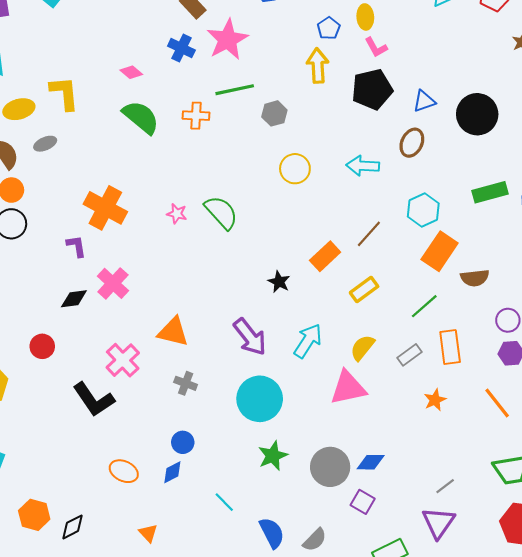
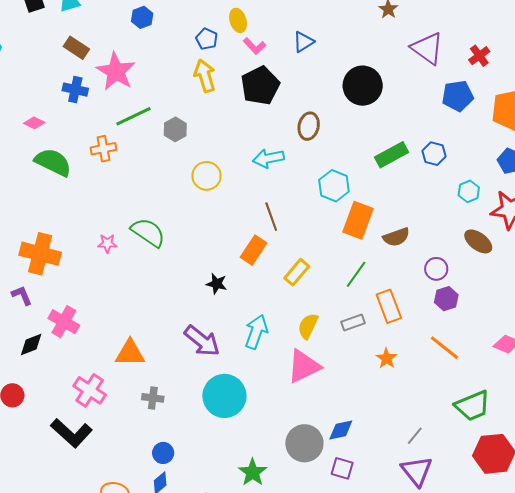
blue triangle: (424, 101) -> (304, 42), moved
brown line: (369, 234) -> (271, 217), moved, turned -48
gray rectangle: (409, 355) -> (353, 322), turned 30
green star: (273, 456) -> (253, 472), moved

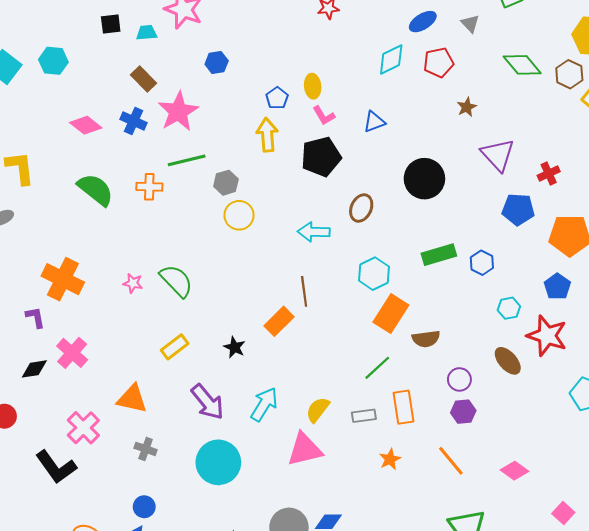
pink diamond: (34, 123) -> (86, 125), moved, size x1.4
yellow circle: (207, 176) -> (239, 215), moved
yellow rectangle: (297, 272) -> (175, 347), moved

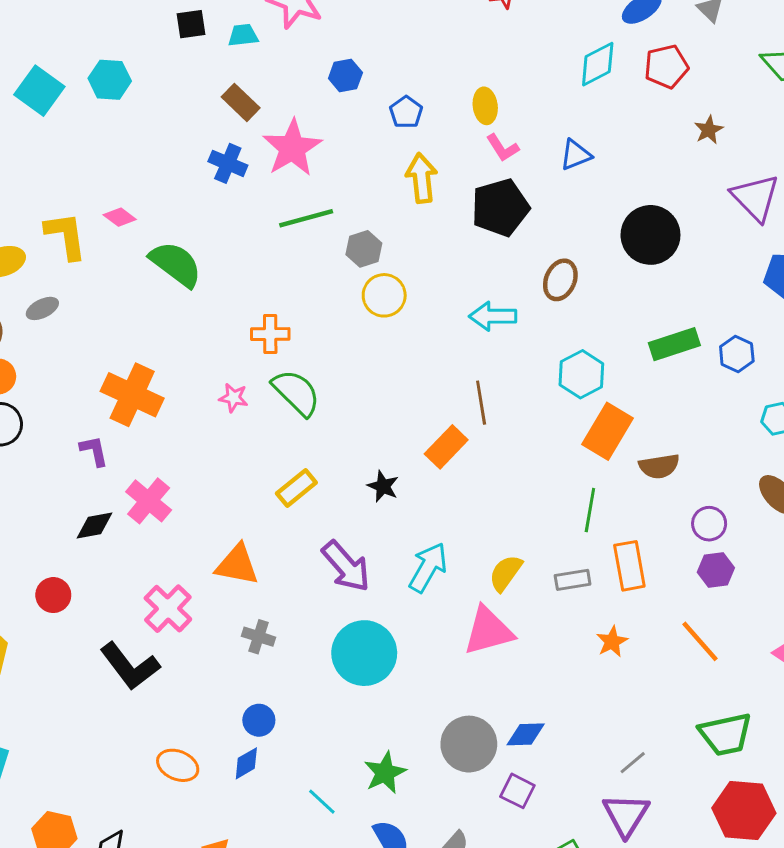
blue pentagon: (277, 98) -> (406, 112), moved
pink diamond: (86, 125) -> (120, 217), moved, size x0.7
orange cross: (149, 187) -> (270, 334), moved
green line: (377, 368) -> (590, 510), turned -36

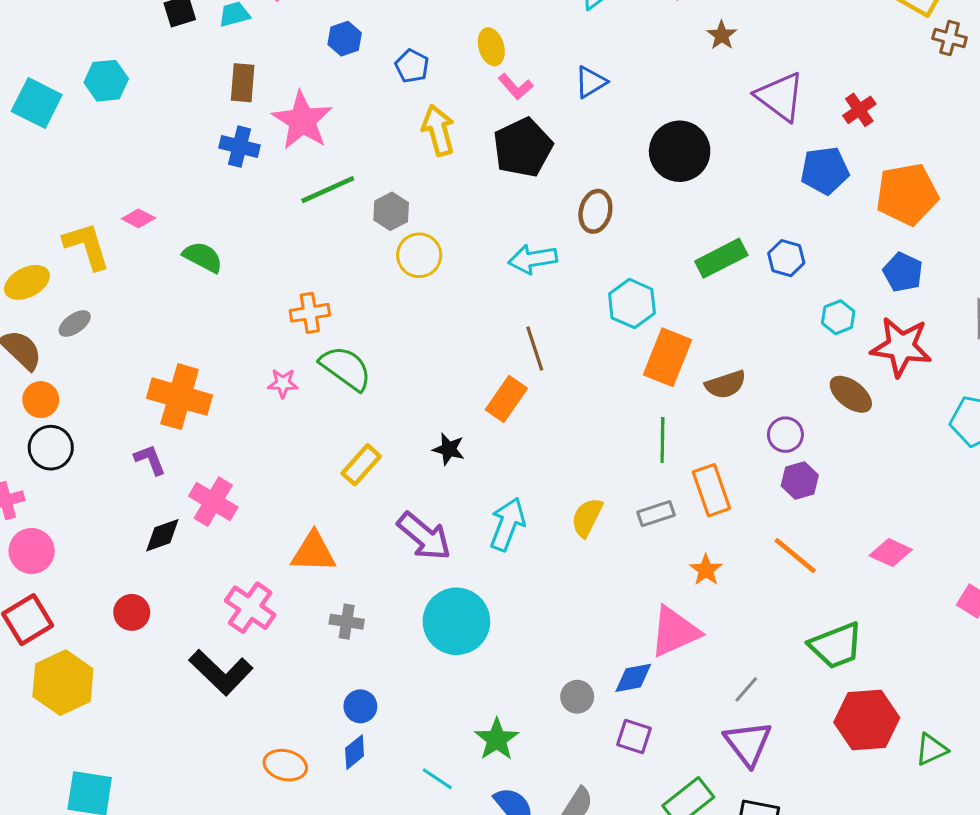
brown rectangle: (241, 102) -> (243, 83), turned 60
green semicircle: (176, 264) -> (203, 257), size x0.7
pink triangle: (488, 631) -> (675, 632), moved
gray circle: (469, 744) -> (577, 697), size x0.6

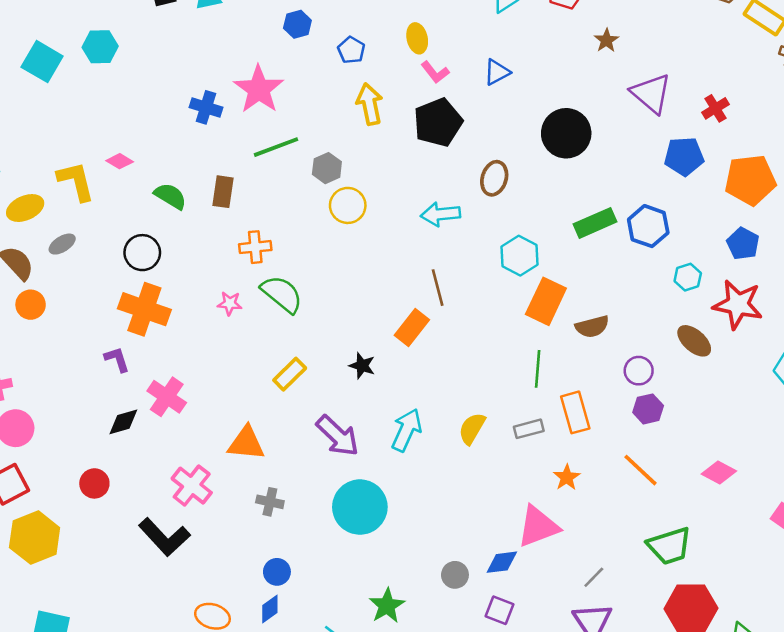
brown rectangle: (243, 83) -> (223, 192), moved
blue hexagon: (786, 258) -> (648, 226), size x1.4
black circle: (51, 448) -> (142, 253), moved

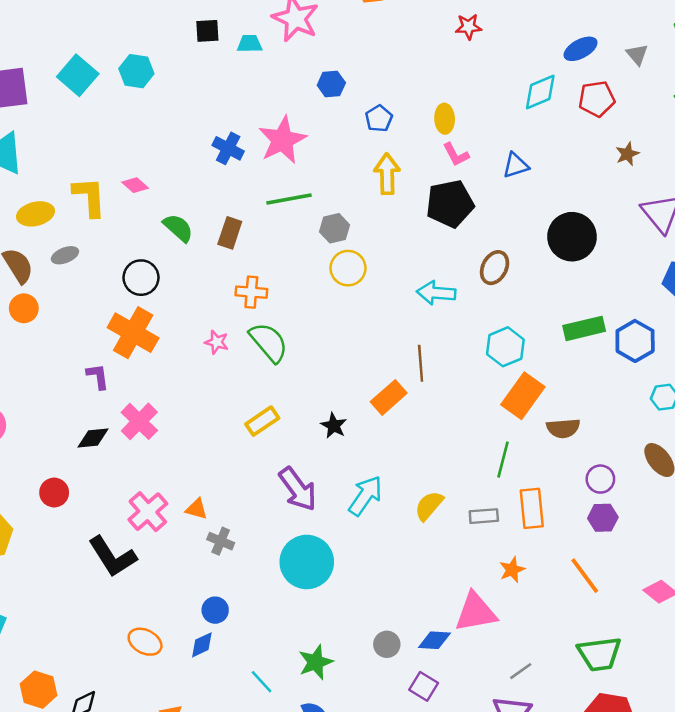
orange triangle: (246, 443) -> (197, 509), moved, size x0.6

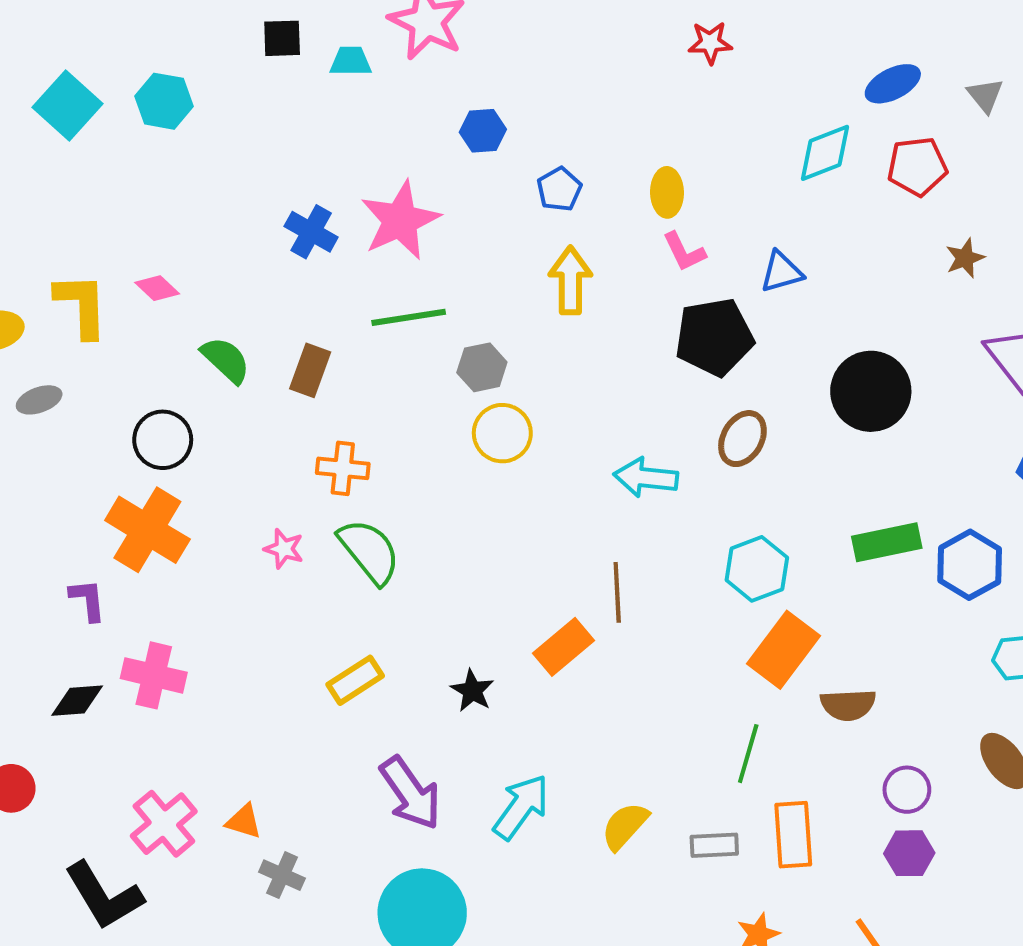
black pentagon: (450, 204) -> (714, 337), moved
pink cross: (139, 421) -> (154, 675), turned -33

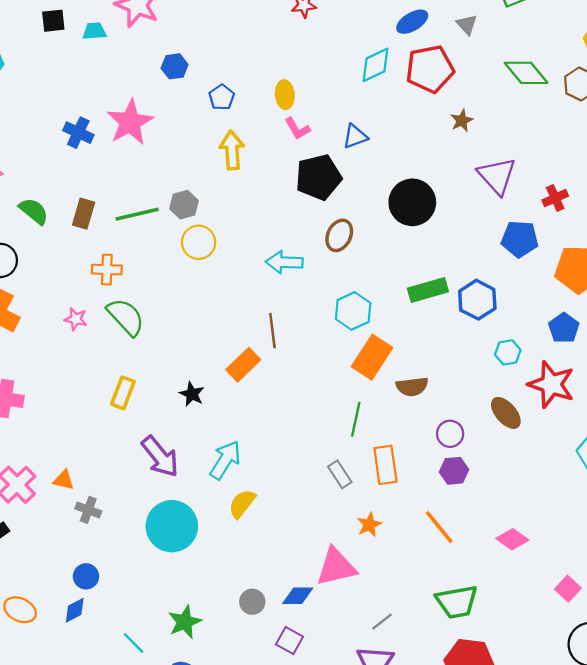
red pentagon: (917, 166) -> (430, 69), size x1.4
green line: (409, 317) -> (137, 214), moved
yellow rectangle: (355, 680) -> (123, 393), turned -32
yellow semicircle: (625, 826) -> (242, 504), moved
gray rectangle: (714, 845) -> (340, 474), turned 64

